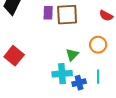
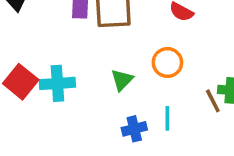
cyan cross: (62, 74) -> (57, 83), moved

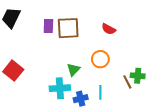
cyan cross: (57, 83) -> (60, 88), moved

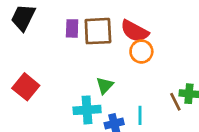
red semicircle: (109, 29) -> (135, 31), moved, size x1.5
orange circle: (100, 59) -> (141, 52), moved

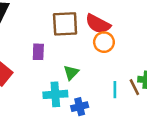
purple rectangle: (72, 28) -> (38, 52), moved
cyan line: (140, 115) -> (115, 90), moved

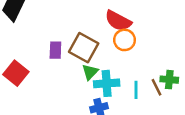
brown square: (65, 24) -> (84, 48), moved, turned 32
cyan cross: (55, 94) -> (107, 83), moved

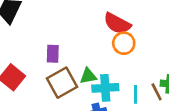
brown square: (84, 48) -> (62, 83), moved, turned 32
green triangle: (90, 72) -> (88, 76), turned 36

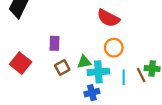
orange circle: (124, 43) -> (114, 48), moved
brown square: (62, 83) -> (62, 67), size x0.6

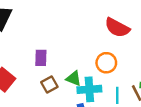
red semicircle: (108, 18) -> (117, 28), moved
green triangle: (84, 62) -> (74, 78), turned 32

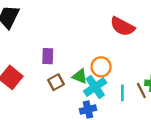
orange circle: (106, 63) -> (101, 67), moved
cyan cross: (89, 89) -> (95, 87), turned -30

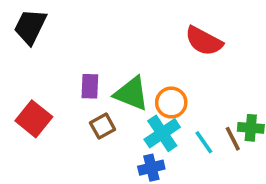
green triangle: (80, 76) -> (131, 93), moved, size x1.5
cyan line: (122, 93) -> (204, 142), turned -35

